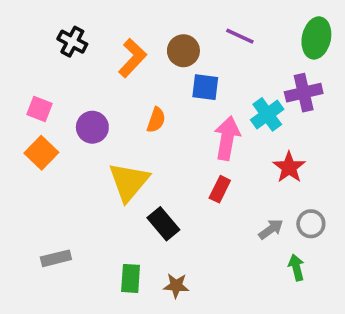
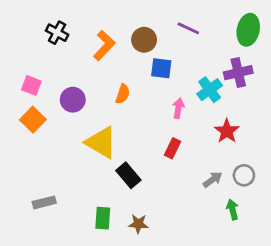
pink arrow: (227, 138) -> (178, 108), size x0.6
yellow triangle: (129, 182) -> (101, 142), turned -40

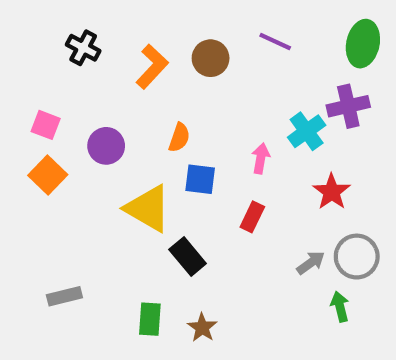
blue square: (161, 68) -> (200, 179), moved
gray circle: (244, 175) -> (357, 257), size x1.4
brown star: (138, 224) -> (202, 327), turned 30

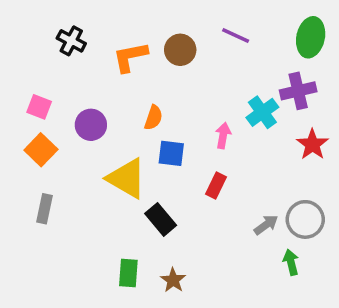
orange L-shape: (152, 67) -> (130, 57), turned -144
red star: (332, 192) -> (312, 144), moved
gray rectangle: (64, 296) -> (44, 209), moved, turned -64

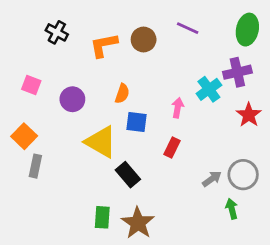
orange square: (41, 150) -> (24, 136), moved
brown star: (173, 280) -> (138, 223), size x1.6

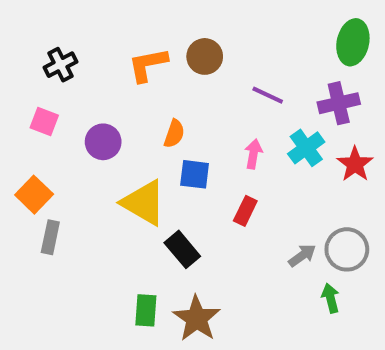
purple line: (188, 28) -> (268, 95), moved
black cross: (57, 32) -> (60, 65), moved, turned 35
cyan cross: (209, 89) -> (306, 148), moved

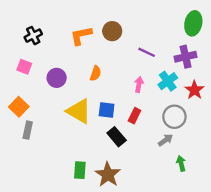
blue square: (195, 174) -> (107, 110), moved
black rectangle: (182, 249) -> (117, 137), moved
gray circle: (347, 249) -> (174, 117), moved

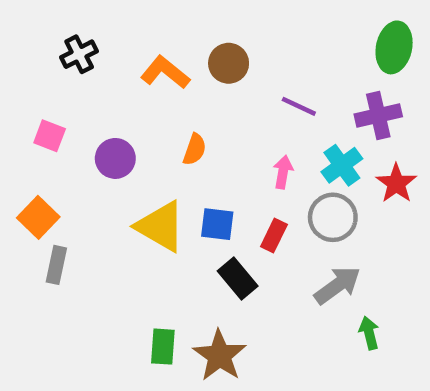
black cross: (33, 36) -> (79, 54), moved
orange L-shape: (81, 36) -> (165, 72), turned 50
gray circle: (174, 117) -> (333, 217), moved
gray arrow: (166, 140) -> (337, 285), size x1.5

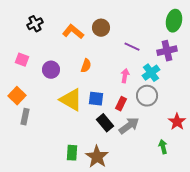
red star: (396, 183) -> (177, 122), moved
gray arrow: (337, 285) -> (129, 126), moved

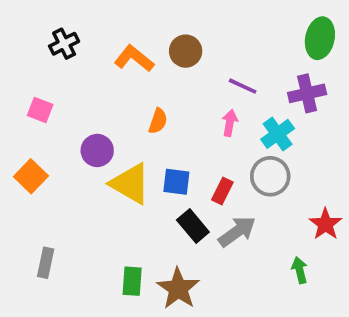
purple circle: (51, 70) -> (97, 150), moved
pink arrow: (125, 76) -> (230, 123), moved
gray rectangle: (25, 117) -> (46, 263), moved

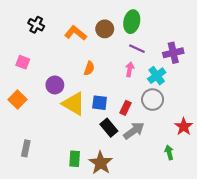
green ellipse: (320, 38) -> (132, 22), moved
black cross: (64, 44) -> (36, 25), turned -35

